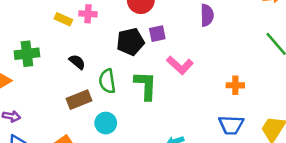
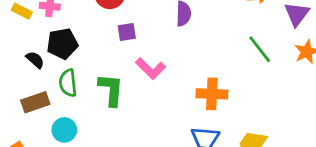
black pentagon: (130, 42) -> (62, 44), moved
orange cross: (235, 85) -> (212, 94), size x1.5

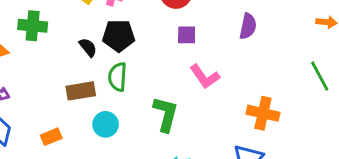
green L-shape: (111, 90) -> (166, 114), moved

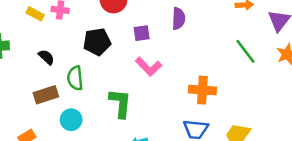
purple square: (187, 35) -> (142, 33), moved
black pentagon: (119, 36) -> (97, 42), moved

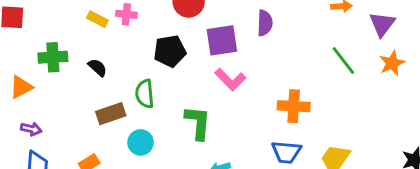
purple square: (142, 33) -> (222, 40), size x1.6
black semicircle: (46, 57) -> (98, 68), moved

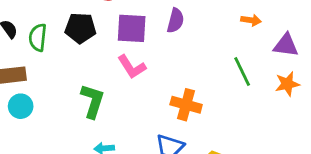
purple triangle: (382, 24) -> (286, 45), turned 48
green semicircle: (145, 94) -> (38, 37), moved
cyan circle: (141, 142) -> (21, 106), moved

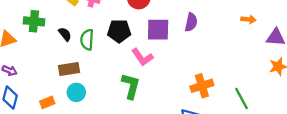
pink L-shape: (132, 67) -> (142, 57), moved
green line: (242, 72) -> (241, 98), moved
orange cross: (186, 105) -> (202, 86), turned -30

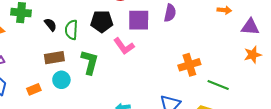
green L-shape: (131, 86) -> (90, 62), moved
orange cross: (202, 86) -> (189, 65), moved
green line: (241, 98) -> (218, 85), turned -40

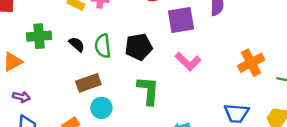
black pentagon: (102, 22) -> (139, 47), moved
pink L-shape: (124, 46) -> (188, 61), moved
green L-shape: (90, 62) -> (148, 91), moved

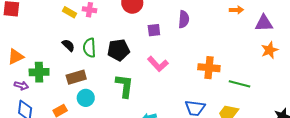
purple square: (181, 20) -> (154, 30), size x0.6
green cross: (39, 36) -> (39, 72), moved
orange cross: (251, 63) -> (209, 68), turned 30

